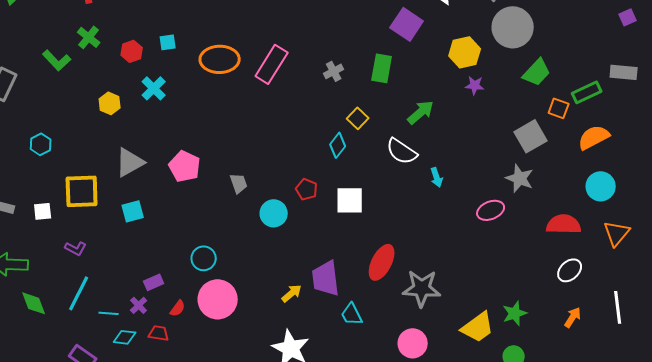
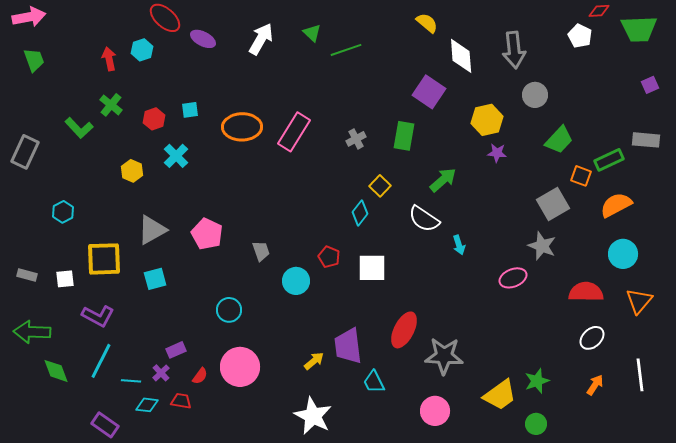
gray circle: (513, 27) -> (535, 95), size x0.6
purple L-shape: (76, 248) -> (98, 316), size x1.5
cyan circle: (204, 258) -> (229, 310), moved

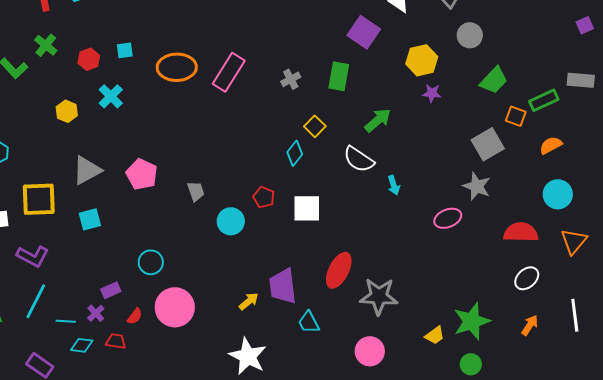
orange semicircle: (616, 205) -> (551, 145), size x0.7
cyan circle: (229, 310) -> (151, 262), moved
green star: (537, 381) -> (472, 321), size x1.5
yellow trapezoid: (500, 395) -> (435, 335), size x0.6

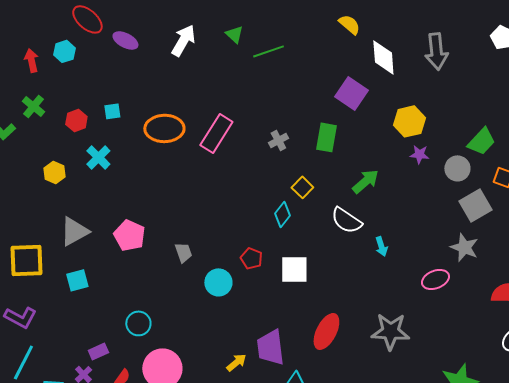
gray circle: (470, 35) -> (457, 168), moved
gray star: (379, 296) -> (390, 331), moved

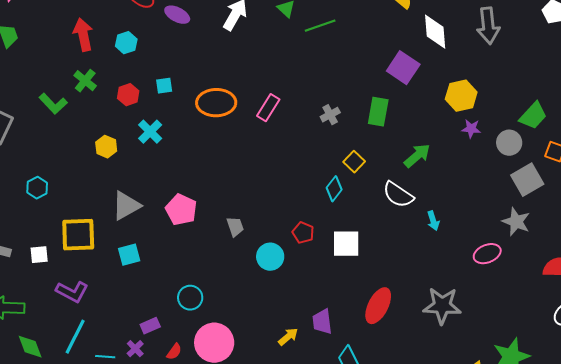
cyan hexagon: (64, 51) -> (126, 43), moved
red arrow: (31, 60) -> (83, 35), size x1.4
pink rectangle: (216, 133) -> (268, 108), size x0.7
purple trapezoid: (270, 347) -> (322, 322), size x0.7

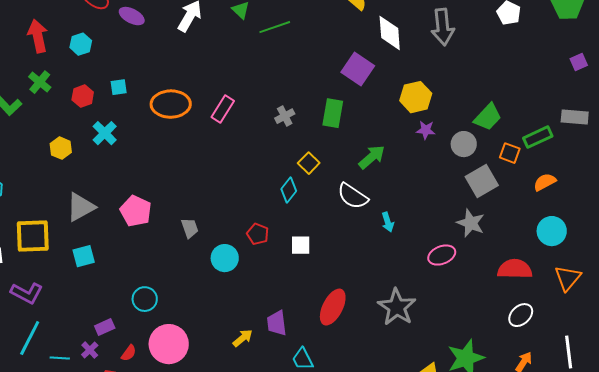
white square: (346, 244) -> (301, 245), size x0.7
gray star: (442, 306) -> (397, 307), turned 30

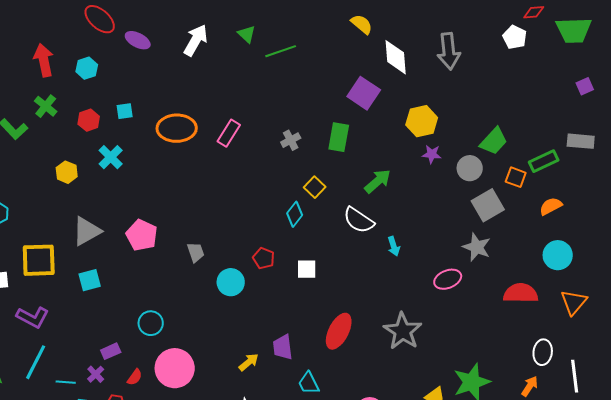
white ellipse: (521, 315) -> (543, 352), moved, turned -40

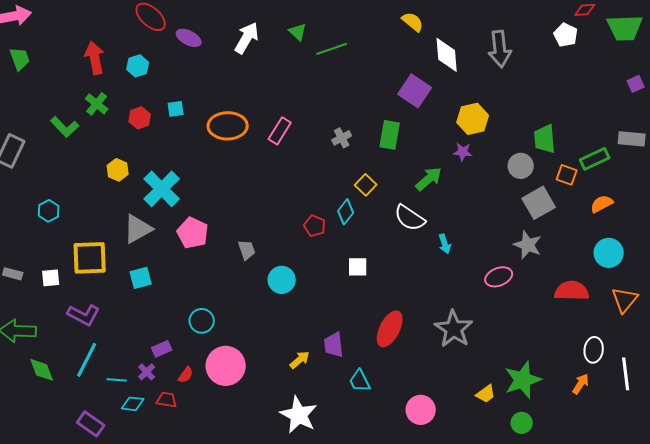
green trapezoid: (494, 141) -> (545, 139), turned 132
purple star: (432, 154) -> (463, 152), moved
cyan cross: (111, 157) -> (162, 189), moved, size x1.5
red pentagon: (264, 258) -> (315, 226), moved

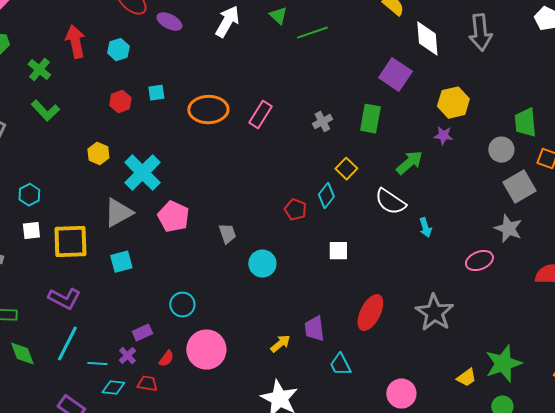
green cross: (97, 104) -> (39, 70), moved
white square: (51, 278) -> (31, 231), moved

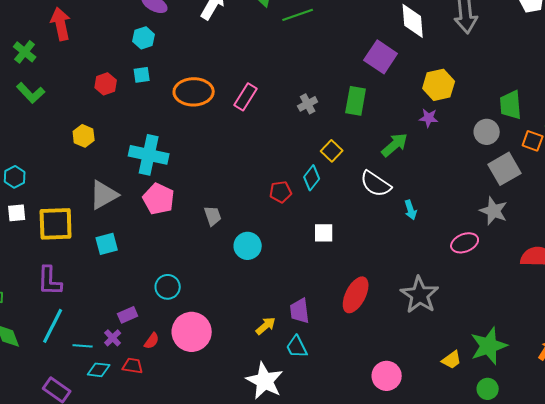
cyan hexagon: (118, 50) -> (144, 38), moved
cyan cross: (142, 173) -> (149, 155), moved, turned -33
red pentagon: (295, 210) -> (281, 192), turned -30
purple L-shape: (64, 299) -> (50, 281), turned 64
cyan trapezoid: (340, 365) -> (297, 347), moved

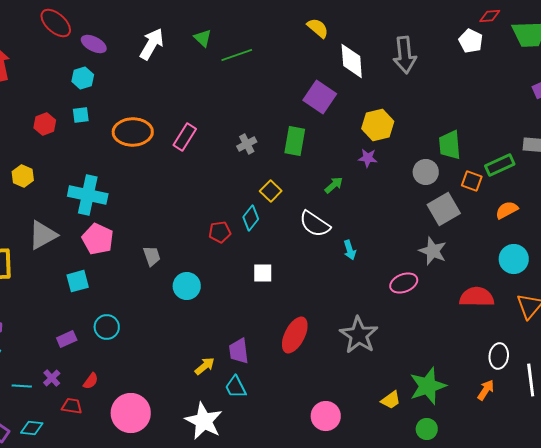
green arrow: (395, 145) -> (334, 185), size x0.7
cyan square: (107, 244) -> (78, 281), moved
purple rectangle: (128, 315) -> (67, 339), moved
pink circle: (192, 332) -> (131, 413), moved
cyan diamond: (99, 370) -> (32, 428), moved

